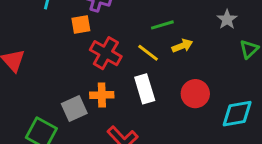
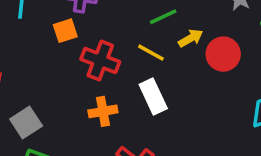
red circle: (195, 94) -> (223, 54), moved
gray square: (74, 108) -> (26, 122), moved

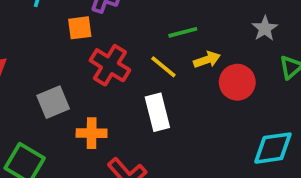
orange cross: (103, 111) -> (92, 133), moved
gray square: (26, 122) -> (53, 102), moved

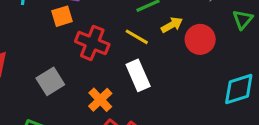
orange cross: (92, 133) -> (100, 100), moved, turned -35

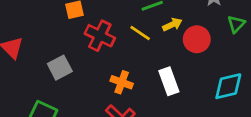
white rectangle: (138, 75) -> (169, 81), moved
orange cross: (100, 100) -> (122, 82), moved, turned -30

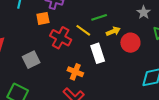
yellow line: (140, 33) -> (83, 30), moved
white rectangle: (169, 81) -> (98, 53), moved

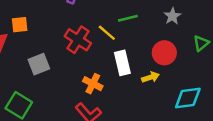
gray star: (144, 12) -> (172, 16), moved
orange square: (43, 18) -> (20, 25), moved
yellow arrow: (113, 31) -> (151, 77), moved

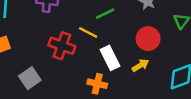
orange cross: (93, 84) -> (97, 84), moved

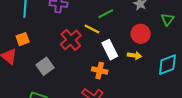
red cross: (62, 46) -> (71, 40), turned 30
yellow arrow: (140, 65) -> (134, 55), turned 40

